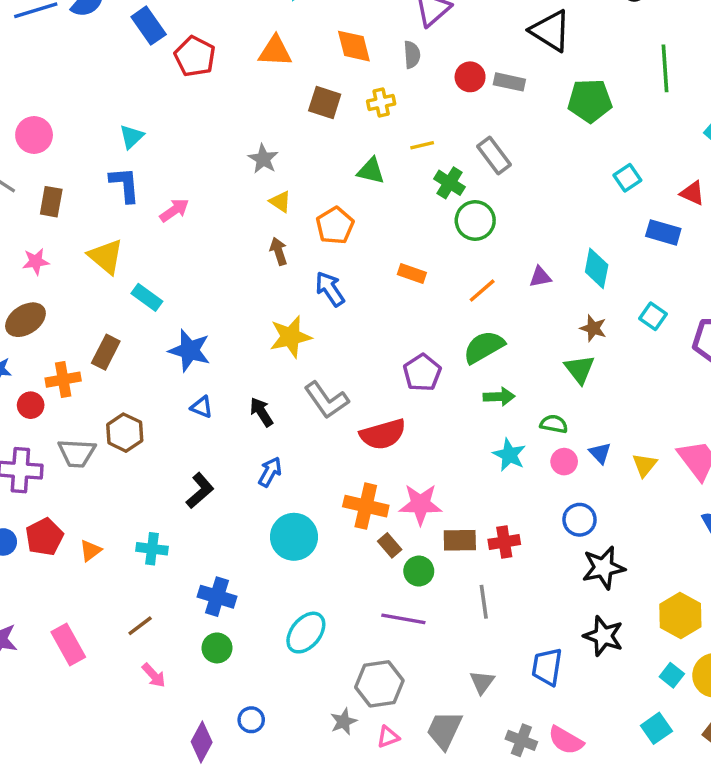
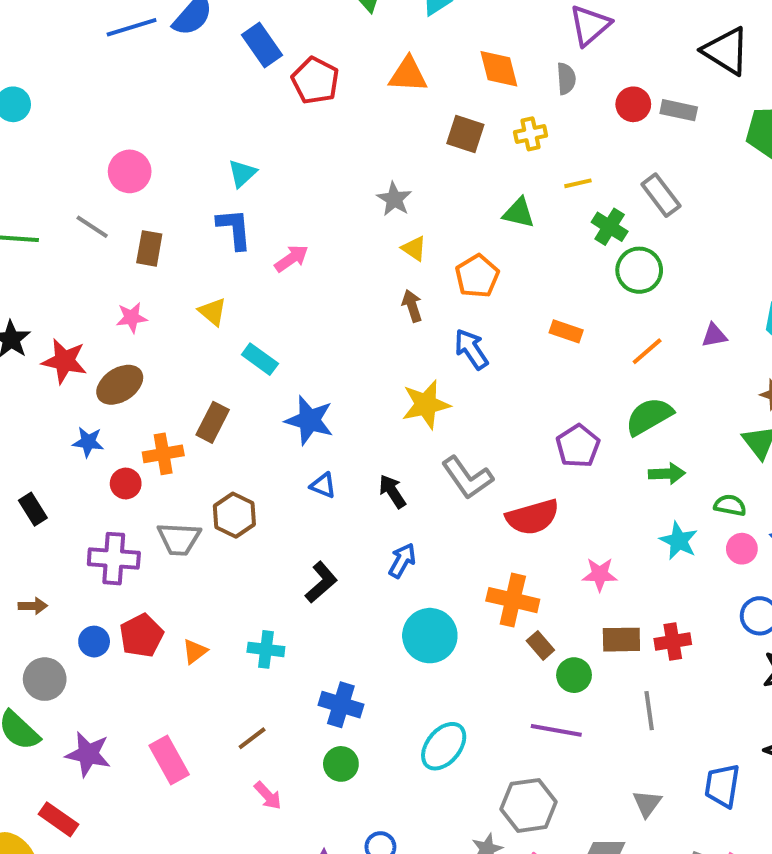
yellow triangle: (106, 256) -> (213, 312), size x0.7
pink star: (420, 504) -> (600, 574), moved, size x0.7

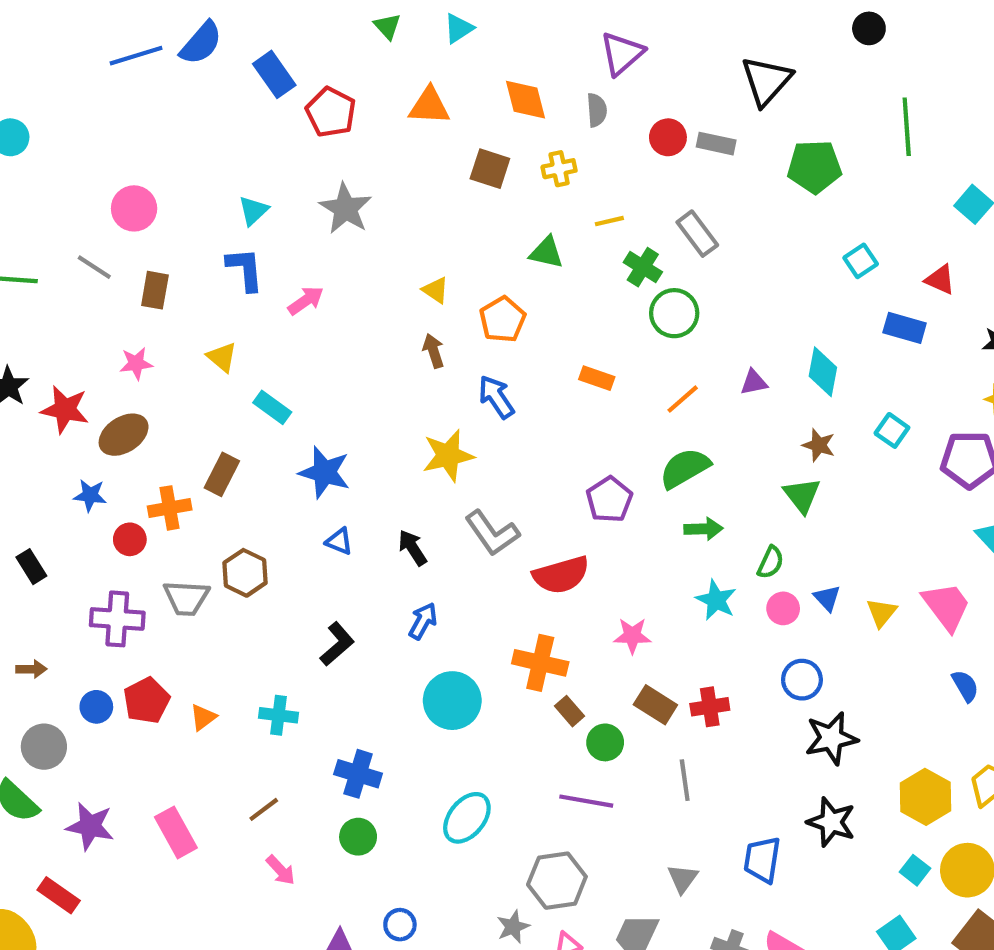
black triangle: (726, 51) -> (766, 81), turned 40
gray star: (394, 199) -> (345, 208), moved, size x1.4
green semicircle: (730, 505) -> (771, 562), turned 104
brown rectangle: (621, 640) -> (655, 705), turned 33

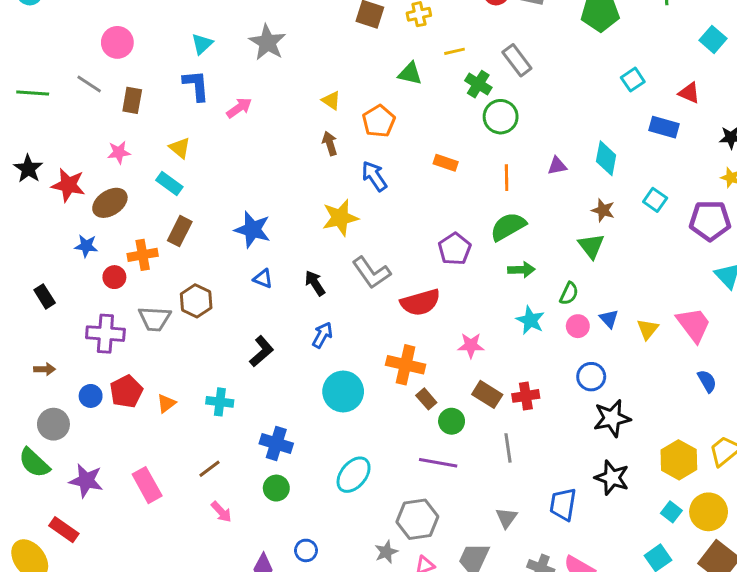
orange line: (683, 399) -> (507, 178), turned -50
cyan rectangle: (272, 407) -> (169, 184), moved

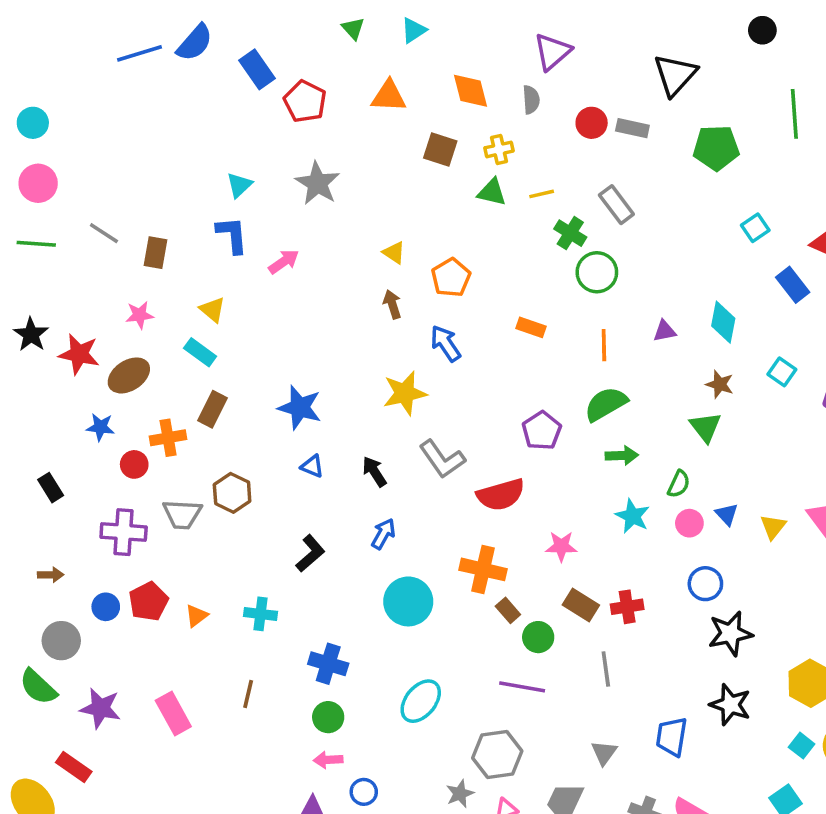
pink circle: (117, 42) -> (38, 183), moved
green triangle: (410, 74) -> (492, 192), moved
blue rectangle: (664, 127) -> (793, 285), turned 36
brown line: (209, 469) -> (248, 694), turned -40
pink arrow: (221, 512) -> (328, 760), moved, turned 130

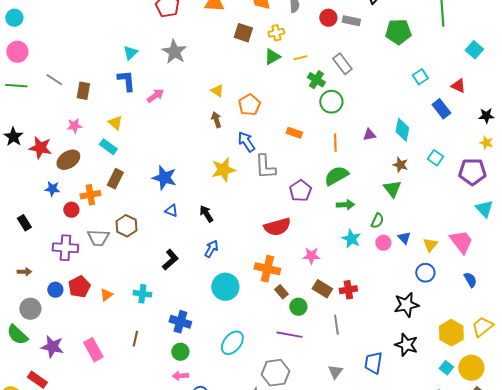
green triangle: (492, 192) -> (272, 57), turned -42
gray L-shape: (442, 459) -> (265, 167), moved, turned 32
blue circle: (705, 584) -> (425, 273), moved

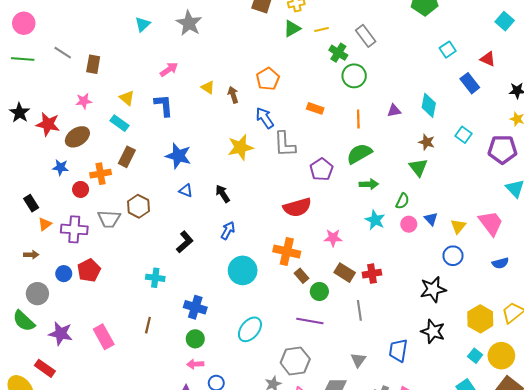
blue L-shape: (126, 81) -> (164, 105), moved
yellow triangle: (217, 91) -> (208, 87), moved
blue semicircle: (470, 280) -> (500, 263), turned 105
orange triangle: (106, 295) -> (45, 224), moved

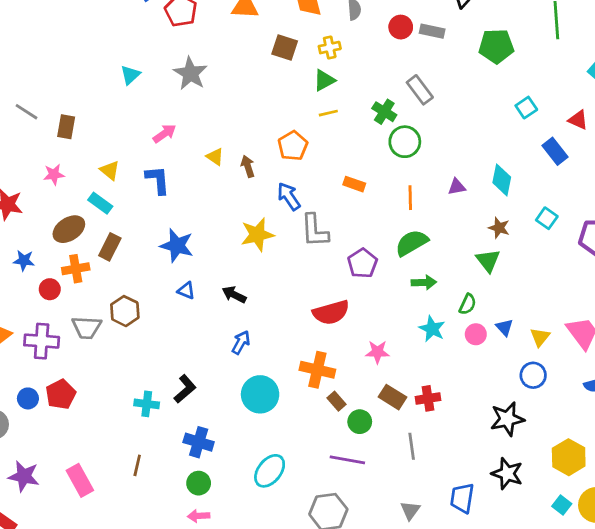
yellow line: (321, 30) -> (328, 113), moved
brown ellipse: (77, 137) -> (69, 229), moved
black arrow: (223, 194) -> (234, 295), turned -30
black L-shape: (185, 242) -> (185, 389), moved

